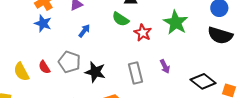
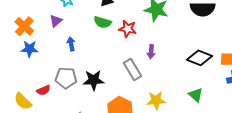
blue arrow: (84, 31) -> (71, 44), turned -32
purple arrow: (165, 66) -> (151, 52), moved, turned 48
red semicircle: (44, 67) -> (43, 90), turned -64

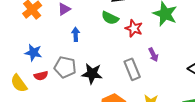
blue star: (30, 49) -> (33, 53), moved
purple arrow: (151, 52) -> (153, 55), turned -40

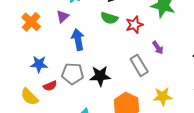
red star: (134, 28) -> (134, 25), turned -30
blue arrow: (76, 34) -> (78, 40), size x1.5

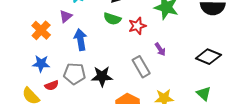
orange cross: (31, 22) -> (41, 30), moved

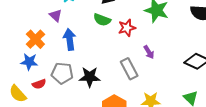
purple triangle: (66, 16) -> (56, 15), turned -40
orange cross: (41, 30) -> (35, 39), moved

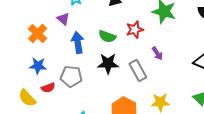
green semicircle: (102, 20) -> (107, 36), moved
orange cross: (35, 39) -> (38, 34), moved
black star: (90, 77) -> (108, 64), moved

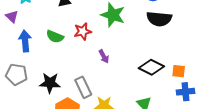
black star: (108, 64) -> (50, 83), moved
gray rectangle: (138, 70) -> (83, 87), moved

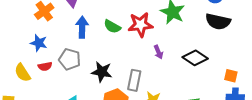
red star: (83, 31) -> (140, 25), size x1.4
black diamond: (151, 67) -> (195, 58), moved
gray rectangle: (83, 87) -> (134, 80), turned 30

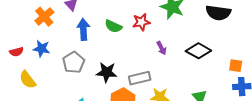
red star: (140, 25) -> (141, 22), size x0.7
gray pentagon: (70, 59) -> (74, 62), turned 30
red semicircle: (45, 66) -> (16, 52), moved
gray rectangle: (134, 80) -> (140, 78), turned 70

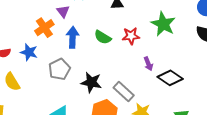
orange cross: (44, 17) -> (44, 28), moved
black diamond: (198, 51) -> (170, 78), moved
gray rectangle: (140, 78) -> (124, 92), turned 50

